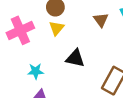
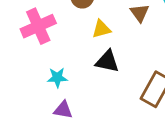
yellow triangle: (57, 28) -> (101, 29), moved, turned 35

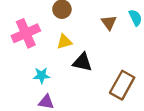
yellow triangle: (101, 29) -> (64, 42), moved

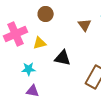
yellow triangle: (64, 42) -> (40, 43), moved

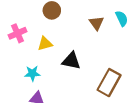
pink cross: (16, 34) -> (17, 33), size x0.7

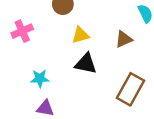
brown triangle: (96, 23) -> (124, 39), moved, turned 42
yellow triangle: (45, 44) -> (80, 35), moved

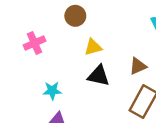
brown triangle: (124, 39) -> (138, 66), moved

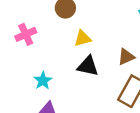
cyan star: (52, 91) -> (43, 81), turned -30

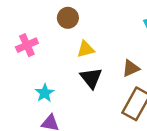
black triangle: (88, 66) -> (91, 78), turned 40

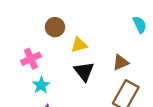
brown circle: (68, 18) -> (55, 27), moved
pink cross: (27, 45) -> (31, 59), moved

